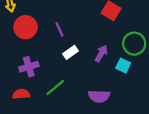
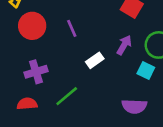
white rectangle: (71, 52) -> (95, 60), moved
purple arrow: (101, 54) -> (124, 45), moved
purple semicircle: (99, 96) -> (134, 106), moved

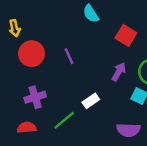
white rectangle: (95, 60) -> (91, 101), moved

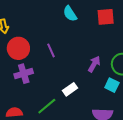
red square: (126, 35) -> (106, 17), moved, turned -36
purple cross: (35, 97) -> (24, 74), moved

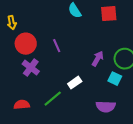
purple cross: (24, 74) -> (31, 68), turned -36

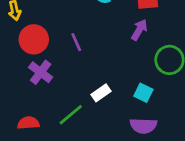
purple arrow: (98, 59) -> (139, 30), moved
cyan square: (115, 79) -> (143, 93), moved

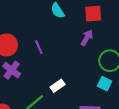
cyan square: (143, 93) -> (105, 84), moved

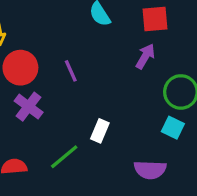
white rectangle: (58, 86) -> (100, 131), turned -32

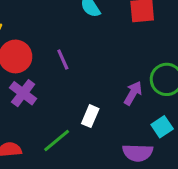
purple arrow: (145, 56) -> (133, 93), moved
cyan square: (173, 128) -> (162, 127), moved, turned 30

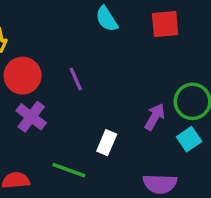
cyan square: (162, 127) -> (189, 139), moved
green line: (57, 140) -> (69, 170), turned 60

